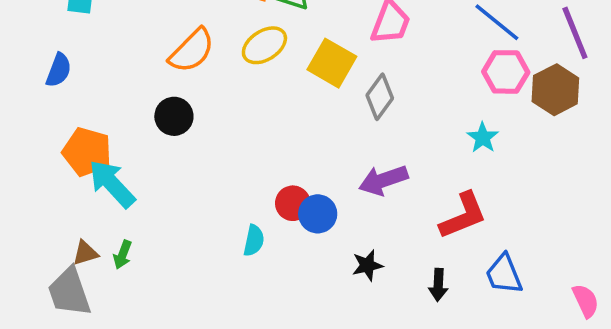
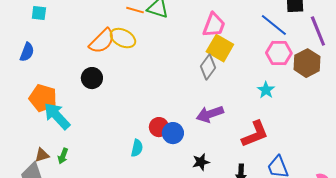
yellow ellipse: (264, 45) -> (123, 38), moved, turned 60
yellow square: (332, 63) -> (220, 48), moved

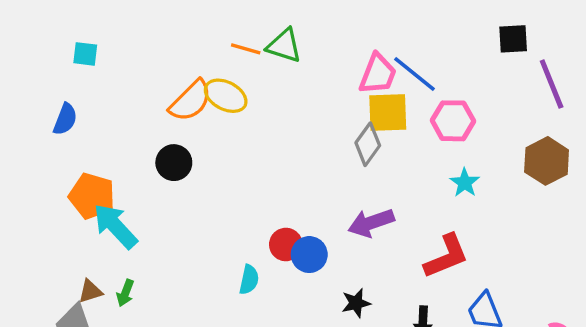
blue line: (274, 25) -> (415, 74), moved
yellow square: (220, 48) -> (388, 112), turned -32
pink hexagon: (279, 53) -> (453, 121), moved
brown hexagon: (307, 63) -> (547, 161), moved

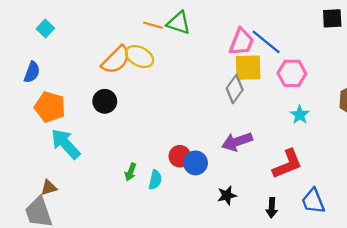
cyan square: (85, 54) -> (45, 28), turned 36
orange pentagon: (92, 196) -> (50, 107), moved
green arrow: (125, 293) -> (131, 172), moved

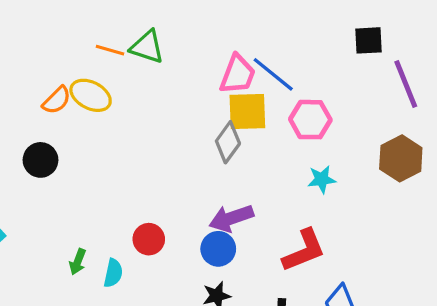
orange semicircle: (116, 60) -> (57, 100), size x0.7
cyan star: (300, 115) -> (322, 179), turned 30
blue circle: (196, 163) -> (218, 249), moved

